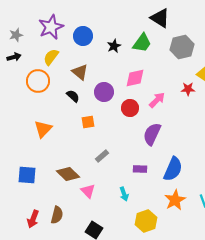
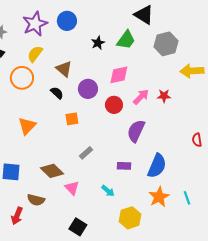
blue circle: (83, 36) -> (67, 21), moved
red star: (188, 89) -> (164, 96), moved
cyan arrow: (124, 194) -> (108, 191), turned -32
brown semicircle: (57, 215) -> (36, 200), moved, turned 90

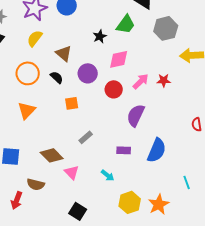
black star: (98, 43) -> (100, 36), moved
orange circle: (22, 78) -> (28, 73), moved
orange star: (159, 197) -> (159, 204), moved

